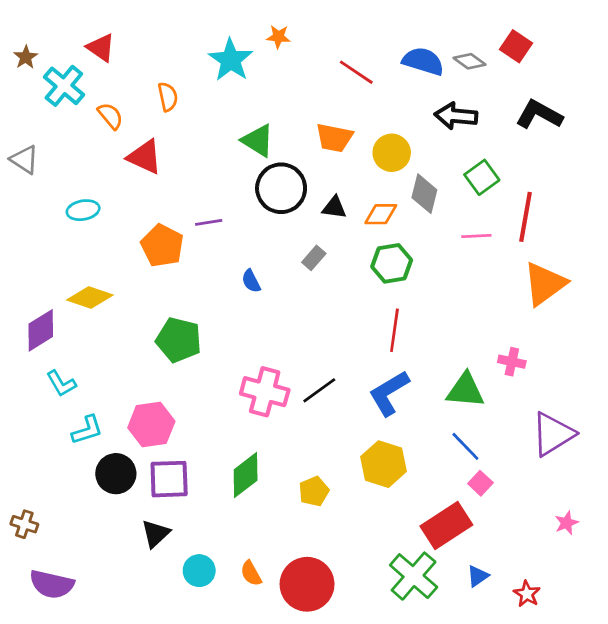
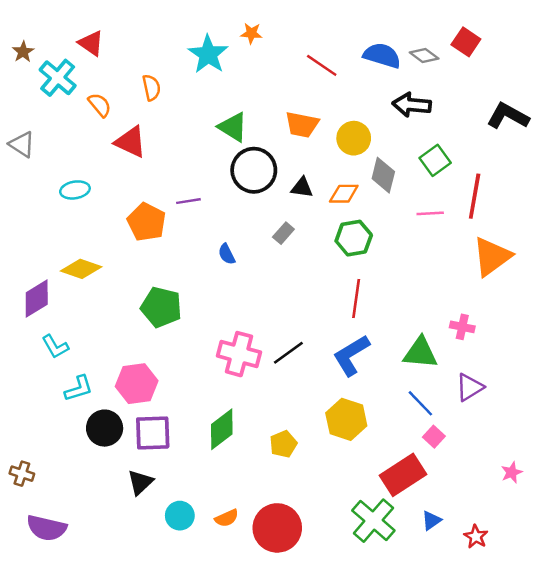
black L-shape: (539, 115) -> (508, 116), moved
purple triangle: (553, 434) -> (470, 387), moved, size x0.7
orange semicircle: (251, 573) -> (227, 518), turned -85

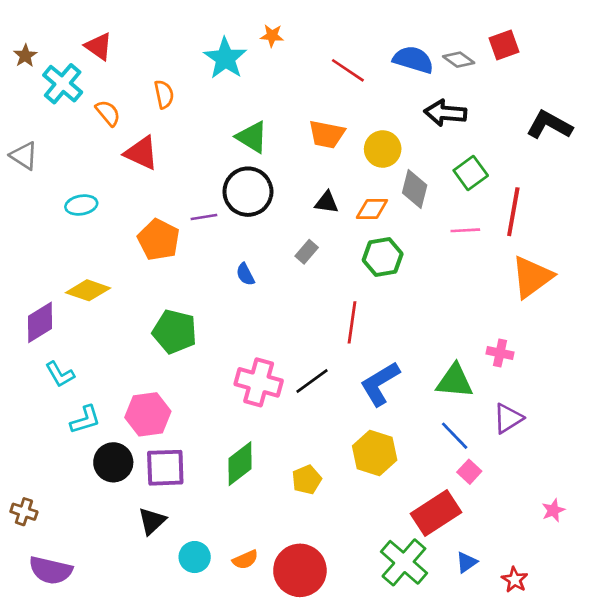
red square: (466, 42) -> (504, 45), turned 36
black circle: (254, 170) -> (248, 192), moved
red line: (356, 299) -> (352, 322), moved

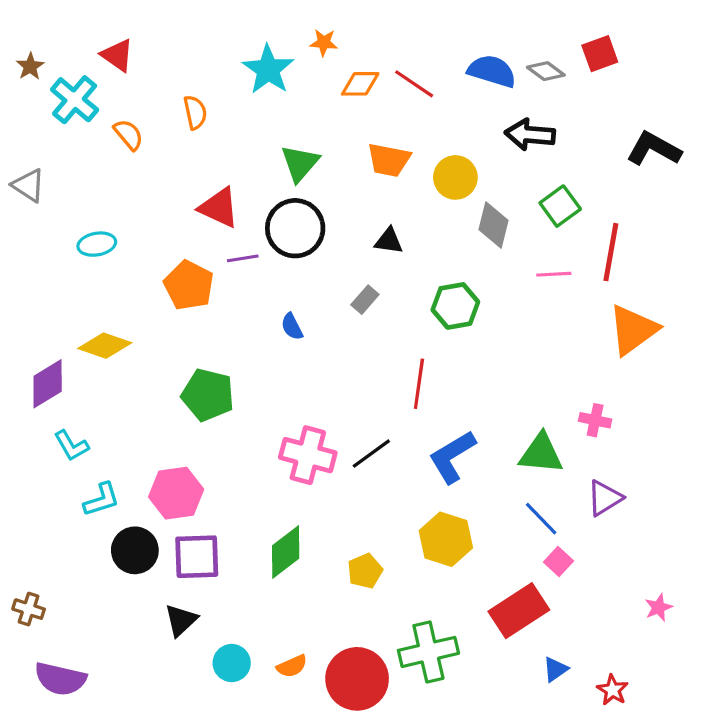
green triangle: (252, 137) -> (300, 163), turned 39
red triangle: (141, 153) -> (219, 208), moved
orange diamond: (372, 209) -> (360, 84), moved
green cross: (404, 562) -> (428, 652), moved, turned 36

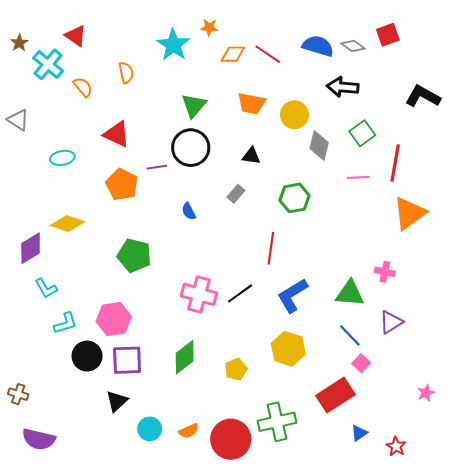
red triangle: (219, 208) -> (117, 134), moved

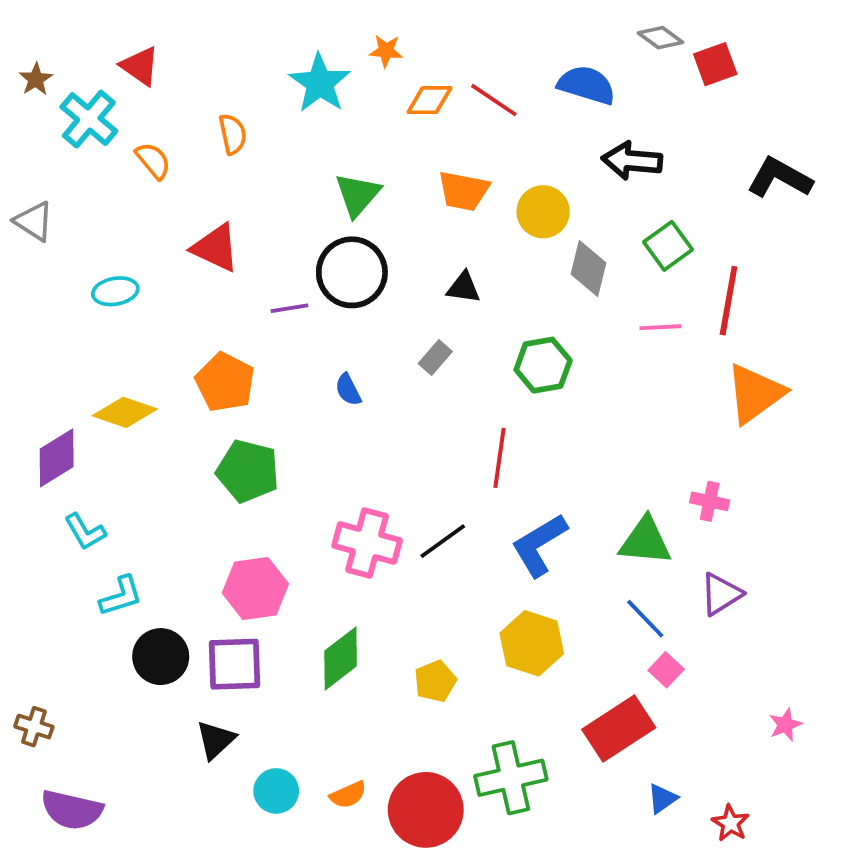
gray diamond: (353, 46) -> (660, 38), moved
orange pentagon: (122, 185) -> (225, 382), moved
pink hexagon: (114, 319) -> (255, 588), moved

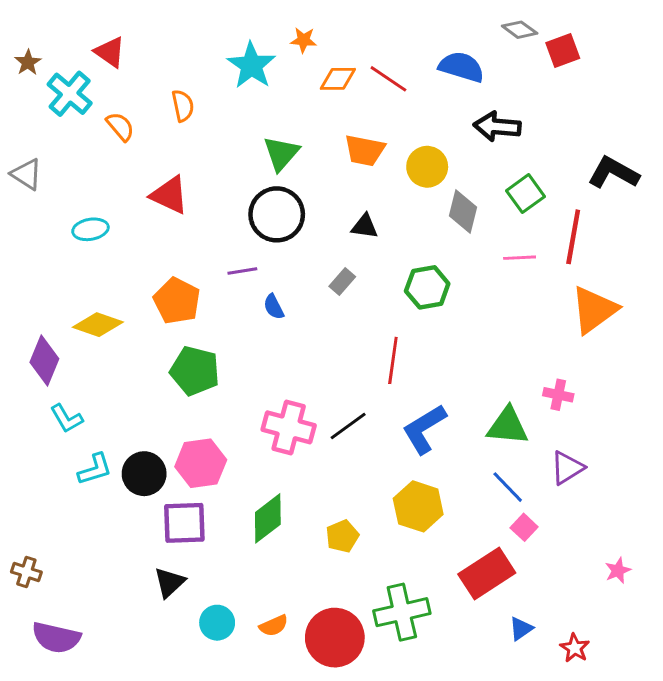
black L-shape: (780, 178) -> (613, 173), moved
purple line: (289, 308) -> (242, 271), moved
purple diamond: (57, 458) -> (44, 360), turned -36
black circle: (161, 657) -> (144, 474), moved

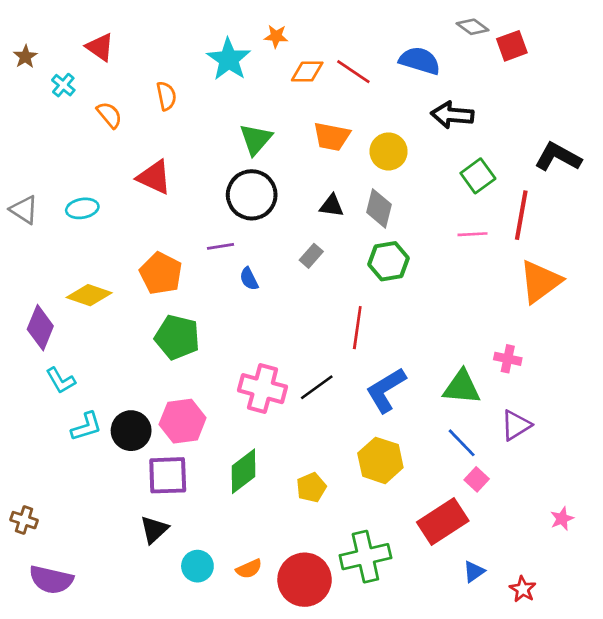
cyan cross: (70, 94) -> (63, 85), size x0.6
gray triangle: (26, 174) -> (24, 210), moved
gray diamond: (463, 211) -> (379, 208), moved

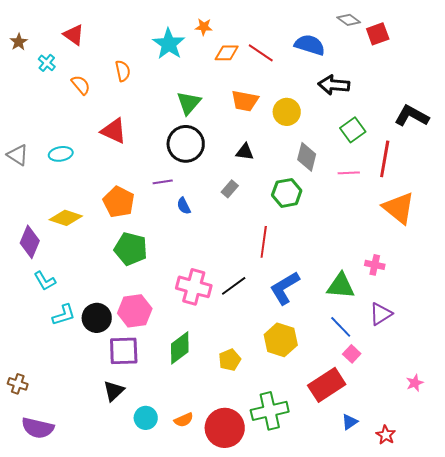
gray diamond: (379, 208) -> (307, 157), moved
orange triangle: (540, 282) -> (399, 208), turned -45

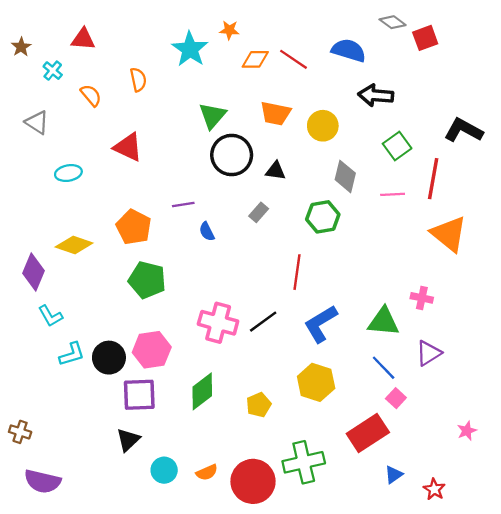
red triangle: (74, 35) -> (83, 39), turned -30
black circle: (186, 144) -> (232, 155), moved
gray triangle: (18, 155) -> (37, 122), moved

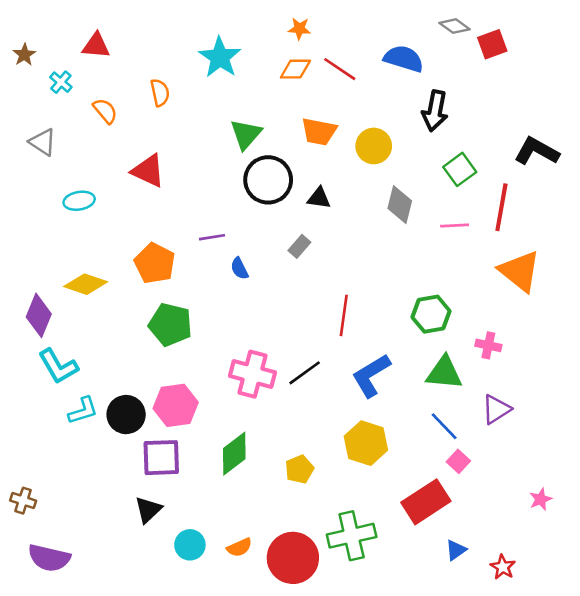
orange star: (229, 30) -> (299, 29), moved
black arrow: (376, 95) -> (435, 111), turned -84
green hexagon: (323, 217) -> (431, 314), moved
cyan L-shape: (50, 316) -> (58, 366), size x1.4

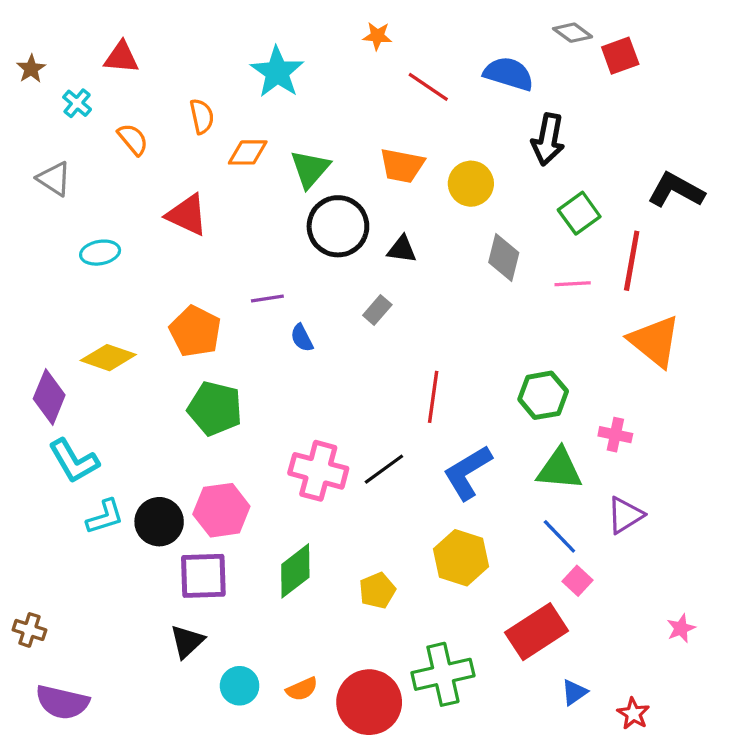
orange diamond: (296, 69) -> (248, 152), moved

